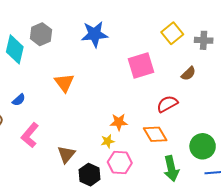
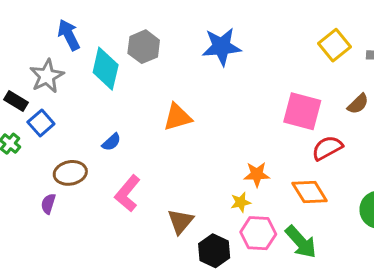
pink square: (141, 66) -> (302, 111), moved, turned 32
orange triangle: (64, 83) -> (177, 117), turned 50
green arrow: (171, 169) -> (301, 242), moved, turned -30

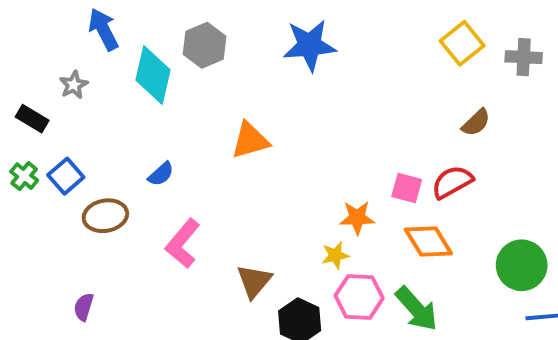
gray star: (47, 76) -> (74, 85), size x0.6
brown semicircle: (358, 104) -> (476, 123), moved
pink square: (302, 111) -> (407, 188), moved, size x0.6
blue square: (41, 123) -> (66, 176), moved
purple semicircle: (48, 204) -> (84, 307), moved

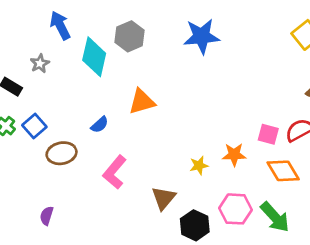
orange triangle: (250, 140) -> (142, 102), moved
yellow star: (335, 255) -> (199, 165), moved

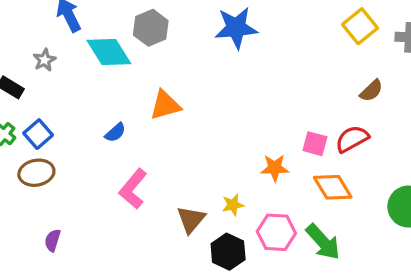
cyan diamond: (94, 57) -> (109, 52), turned -45
brown ellipse: (62, 153) -> (36, 173), moved
yellow star: (199, 165) -> (233, 205), moved

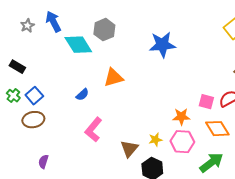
blue star: (236, 28) -> (162, 45), moved
gray star: (44, 60) -> (27, 26), moved
pink hexagon: (276, 232) -> (182, 142), moved
green arrow: (323, 242) -> (211, 163), turned -85

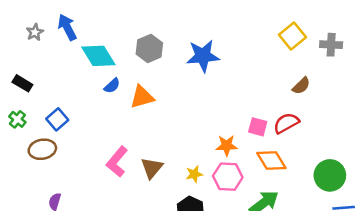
gray hexagon: (104, 30) -> (149, 48), moved
blue semicircle: (82, 95) -> (112, 86), moved
blue square: (34, 96) -> (57, 119), moved
brown triangle: (129, 149) -> (152, 168), moved

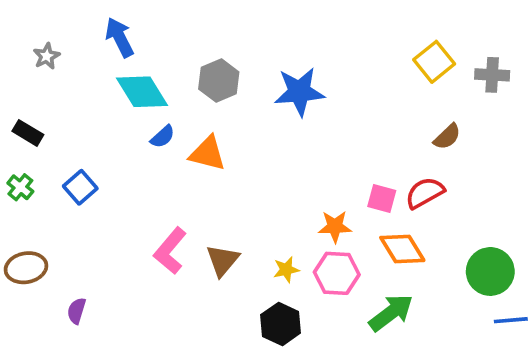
blue arrow: (67, 27) -> (120, 37), moved
orange triangle: (142, 97) -> (208, 154), turned 30
brown ellipse: (42, 149) -> (26, 268), moved

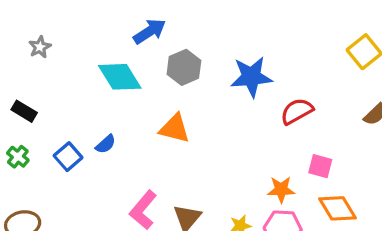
blue arrow: (120, 37) -> (149, 31), moved, turned 84
blue semicircle: (163, 137) -> (106, 144), moved
red semicircle: (425, 193) -> (297, 111), moved

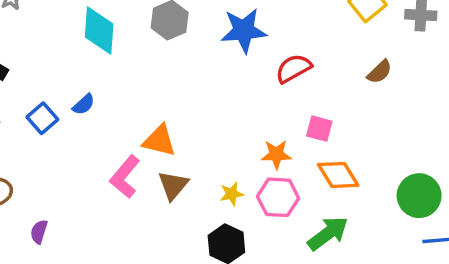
cyan diamond: (120, 77) -> (99, 31), turned 36
orange triangle: (175, 128) -> (159, 141), moved

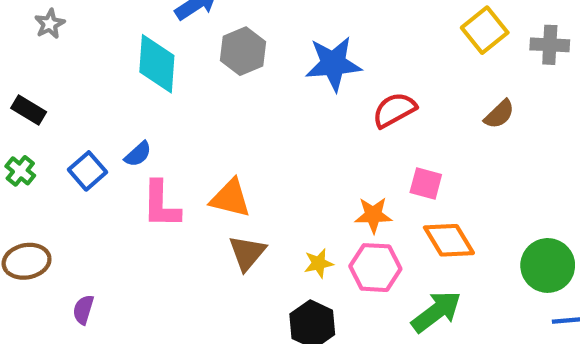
pink L-shape: (125, 177) -> (161, 205), moved, turned -39

